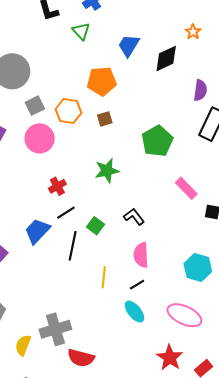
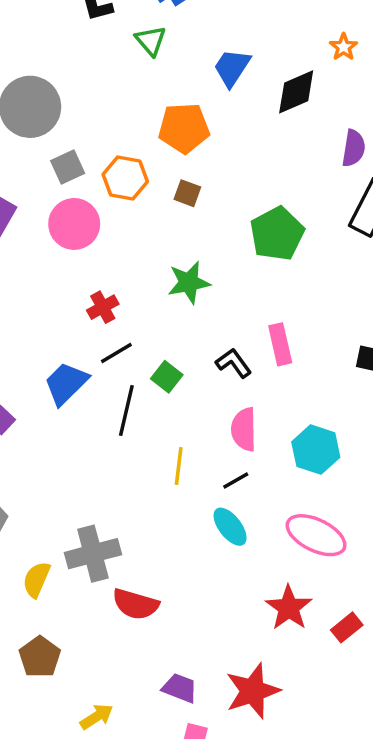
brown square: (105, 119) -> (187, 193), turned 35
pink rectangle: (186, 188) -> (280, 344), moved, turned 30
cyan hexagon: (198, 268) -> (316, 450), moved

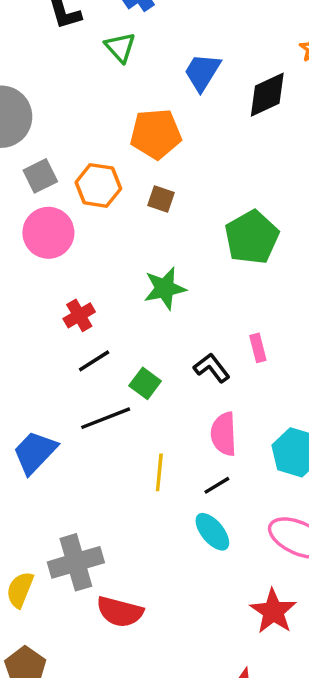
pink rectangle: (280, 344) -> (258, 348), size x0.7
blue trapezoid: (66, 383) -> (35, 452), moved
black line: (126, 410) -> (106, 418), turned 57

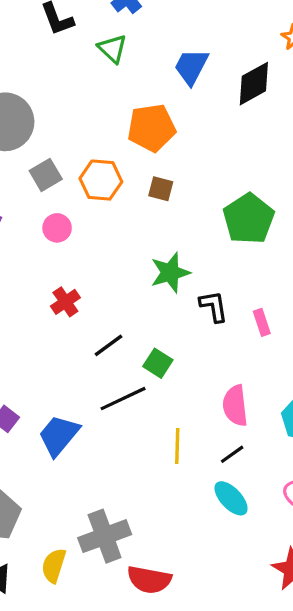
pink circle: (48, 233) -> (57, 228), size x0.6
red cross: (79, 315) -> (65, 302), moved
black L-shape: (212, 368) -> (214, 306), moved, turned 32

